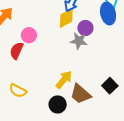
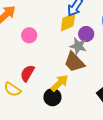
red semicircle: (16, 51) -> (27, 73), moved
brown trapezoid: (81, 94) -> (74, 62), moved
black circle: (58, 104) -> (52, 97), moved

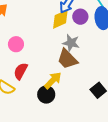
purple circle: (86, 34) -> (80, 17), moved
pink circle: (29, 35) -> (16, 44), moved

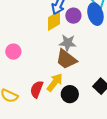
red semicircle: (21, 71) -> (37, 89), moved
black circle: (46, 95) -> (70, 94), moved

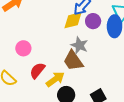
pink circle: (13, 52) -> (23, 48), moved
red semicircle: (37, 89) -> (37, 71), moved

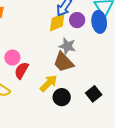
red semicircle: (37, 71) -> (21, 70), moved

